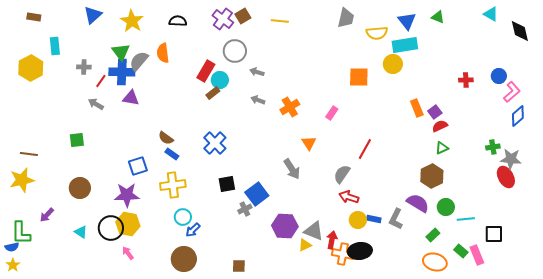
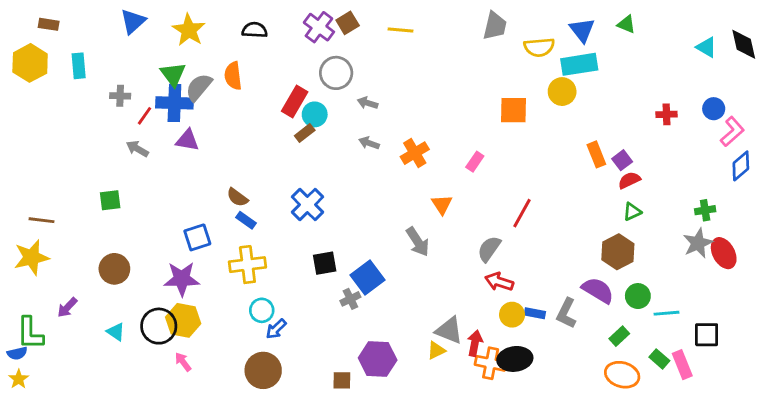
cyan triangle: (491, 14) -> (707, 47), moved
yellow hexagon: (31, 68) -> (30, 63), moved
gray star: (511, 159) -> (698, 243), moved, turned -30
purple hexagon: (285, 226) -> (378, 359), moved

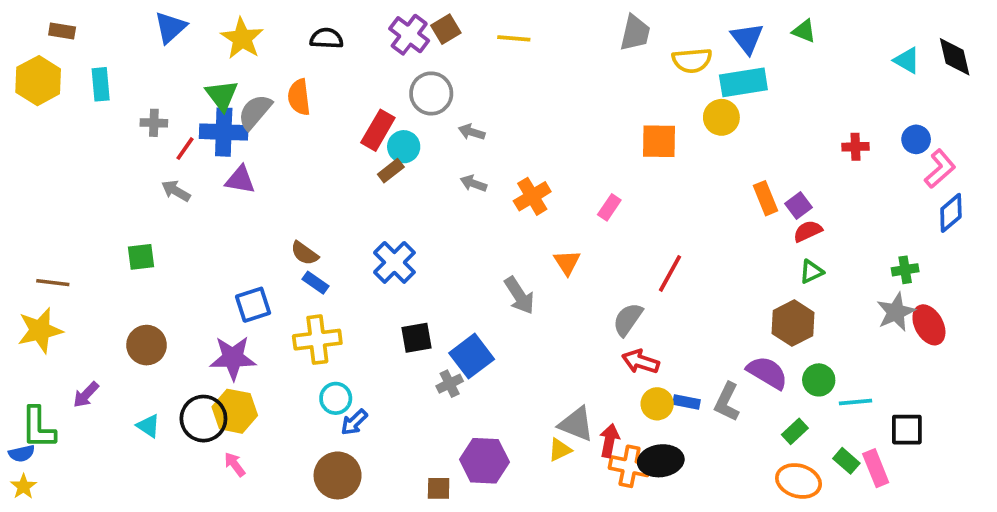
gray arrow: (418, 242) -> (519, 295), moved

